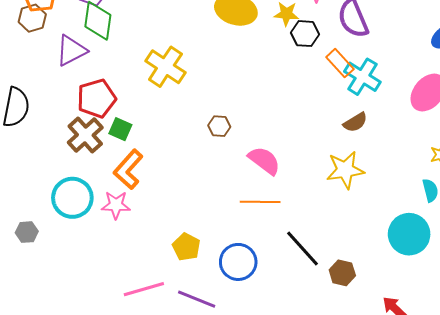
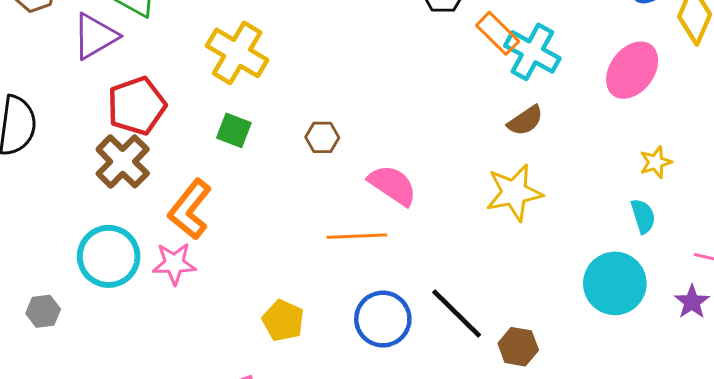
green square: (120, 129) -> (234, 130), moved
orange line: (260, 202) -> (357, 236), moved
blue circle: (238, 262) -> (383, 319), moved

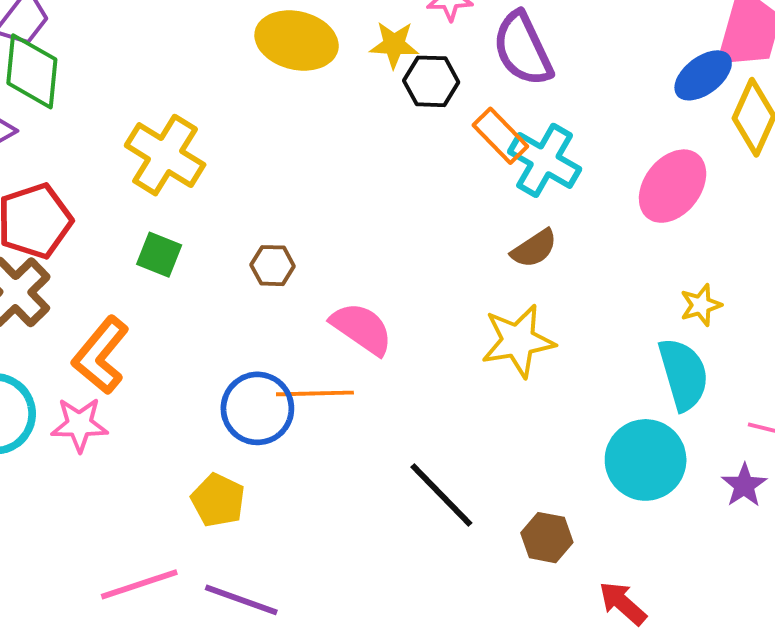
cyan semicircle: (643, 216) -> (683, 374), size x1.6
blue circle: (383, 319) -> (257, 408), moved
brown hexagon: (518, 347) -> (547, 538), moved

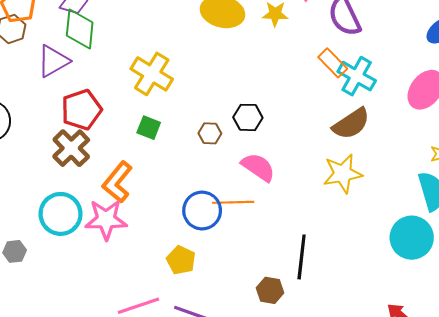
black hexagon: (431, 81) -> (248, 117), moved
brown semicircle: (534, 249) -> (351, 124), size x1.5
pink star: (79, 425) -> (106, 220), size x1.4
black line: (441, 495) -> (302, 257), turned 51
brown hexagon: (547, 538) -> (270, 290), moved

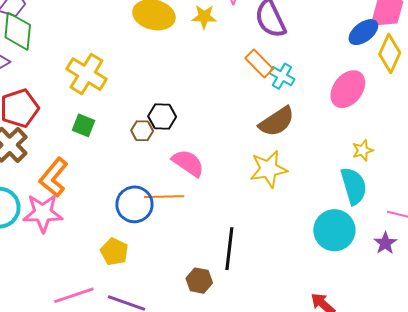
cyan cross: (357, 76) -> (282, 76), size x0.7
black hexagon: (248, 117) -> (162, 117), moved

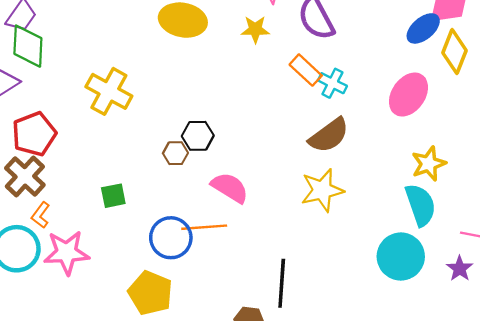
yellow star: (204, 17) -> (255, 29), moved
green square: (84, 125) -> (113, 196), moved, turned -30
yellow star: (363, 150) -> (429, 164), size x1.4
orange L-shape: (54, 177) -> (41, 215), moved, size x0.6
yellow pentagon: (114, 252) -> (150, 293), size x1.4

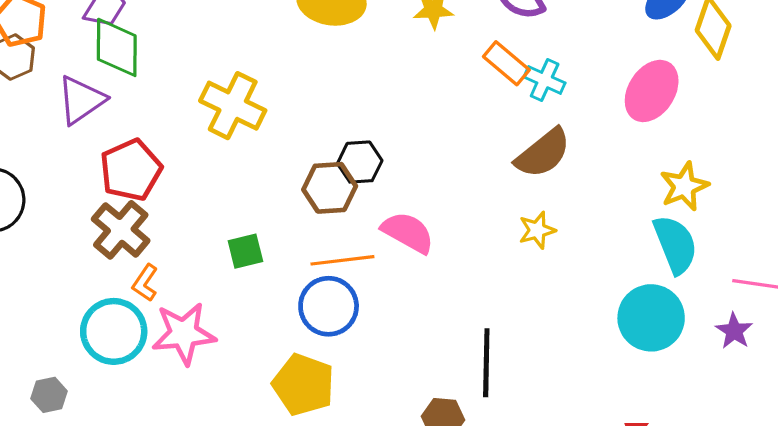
brown hexagon: (175, 153) -> (330, 188), size x1.5
yellow star: (322, 190) -> (537, 230), size x0.6
orange line: (204, 227) -> (342, 260), moved

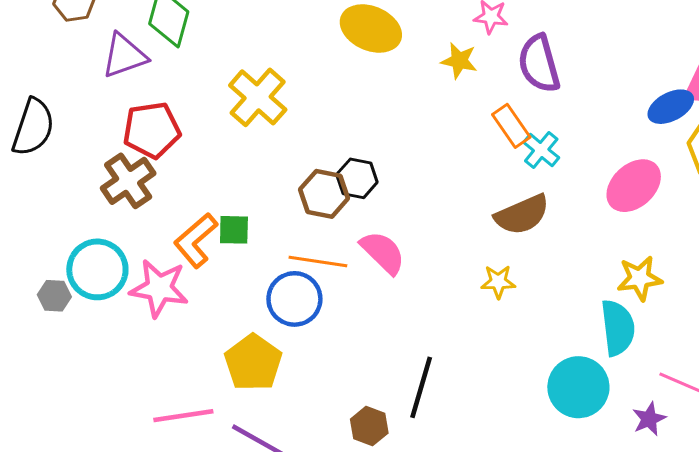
orange L-shape: (145, 283) -> (196, 240), moved, size x1.6
gray hexagon: (49, 395) -> (54, 296), moved

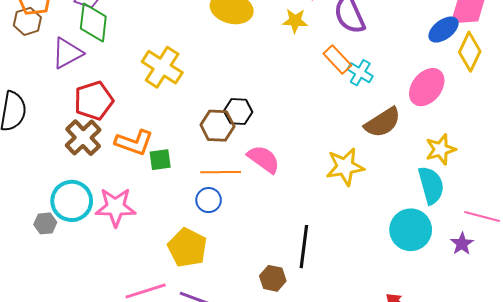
brown semicircle: (522, 215) -> (383, 122), moved
orange L-shape: (196, 240) -> (134, 142), moved, turned -111
yellow star: (498, 282) -> (345, 167), size x1.6
blue circle: (294, 299) -> (209, 200), size x0.7

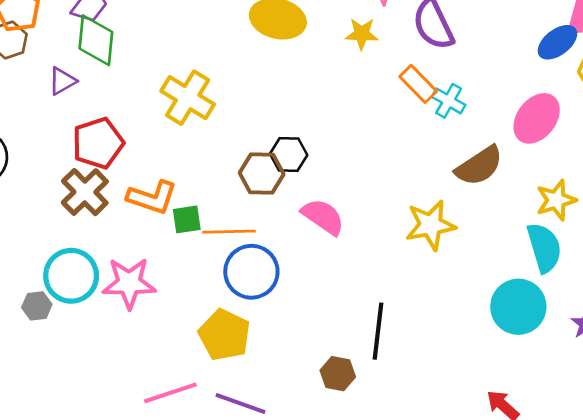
purple triangle: (67, 53) -> (62, 81), size x0.7
orange line: (221, 172) -> (229, 232), moved
blue circle: (209, 200) -> (251, 272), size x1.6

